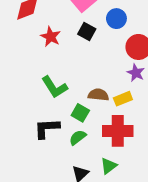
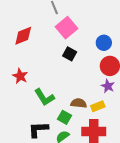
blue circle: (116, 19) -> (104, 43), moved
red star: (51, 37) -> (20, 76), moved

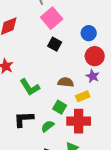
brown semicircle: (79, 103) -> (66, 82), moved
green square: (65, 117) -> (60, 107), moved

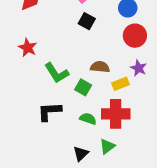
purple star: (93, 76) -> (139, 68), moved
green square: (60, 107) -> (83, 87), moved
green semicircle: (48, 126) -> (88, 119), moved, turned 56

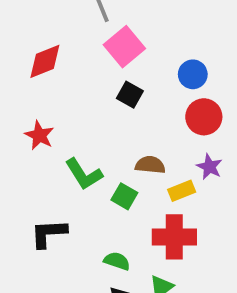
black L-shape: (49, 111) -> (49, 233), moved
green semicircle: (88, 119) -> (117, 261), moved

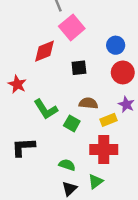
red diamond: (45, 61) -> (45, 51), moved
black square: (130, 95) -> (79, 68), moved, turned -35

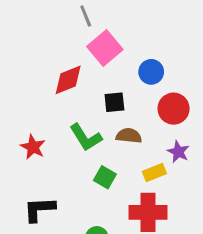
blue circle: (116, 45) -> (151, 72), moved
red star: (17, 84) -> (33, 147), moved
brown semicircle: (88, 103) -> (129, 136), moved
green L-shape: (46, 109) -> (86, 137), moved

